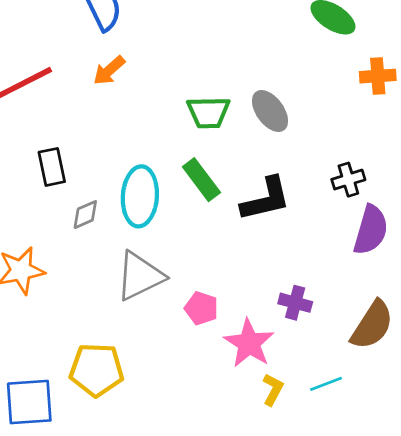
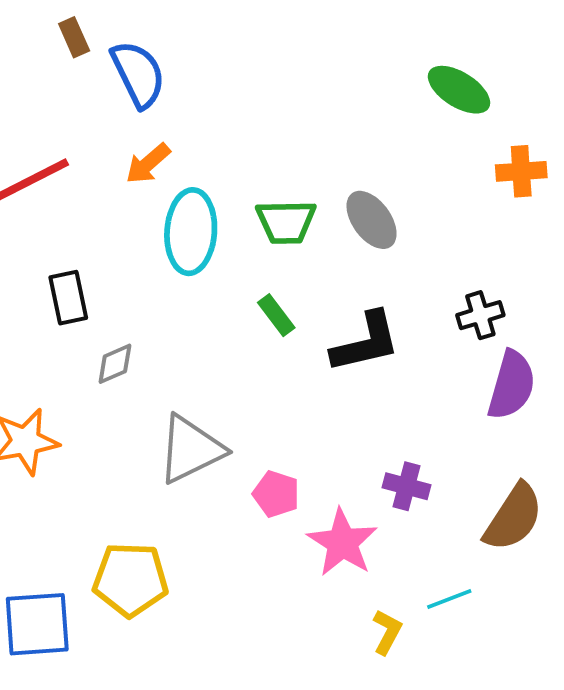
green rectangle: (201, 180) -> (276, 315), size x0.7
cyan ellipse: (140, 196) -> (191, 232), moved
yellow L-shape: (273, 389) -> (387, 632), moved

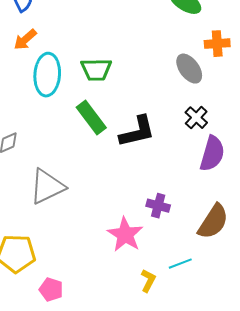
gray ellipse: (372, 220) -> (189, 69), moved
green rectangle: (276, 315) -> (91, 118), size x1.6
black cross: (480, 315) -> (196, 118), turned -30
pink pentagon: (276, 494) -> (51, 290), moved

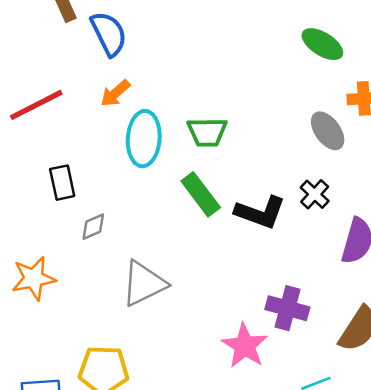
black cross: (196, 118) -> (315, 194), moved
black L-shape: (137, 132) -> (260, 212), turned 33
purple cross: (158, 206) -> (287, 308), size x1.4

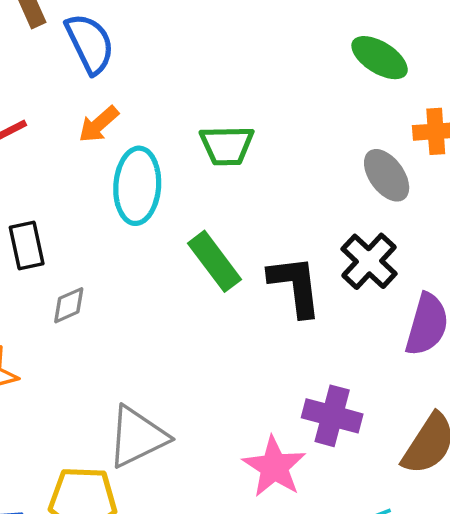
green trapezoid: (207, 132) -> (227, 145), moved
black cross: (315, 194) -> (369, 261), size x1.4
black L-shape: (260, 212) -> (295, 286), turned -117
gray triangle: (144, 284) -> (137, 437), moved

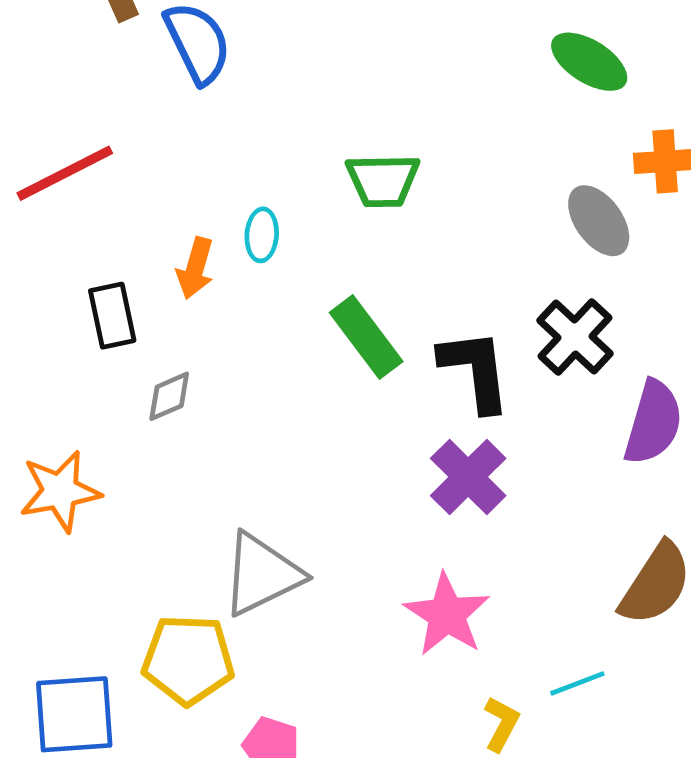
orange arrow: (99, 124) -> (195, 268), moved, turned -33
cyan ellipse: (137, 186) -> (262, 235), size x0.5
purple cross: (332, 416) -> (468, 477), moved, turned 30

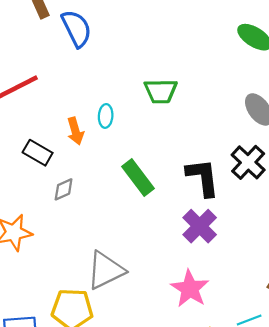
orange arrow: (195, 268) -> (75, 131), turned -32
black rectangle: (112, 316) -> (38, 153), turned -48
green rectangle: (366, 337) -> (138, 177), moved

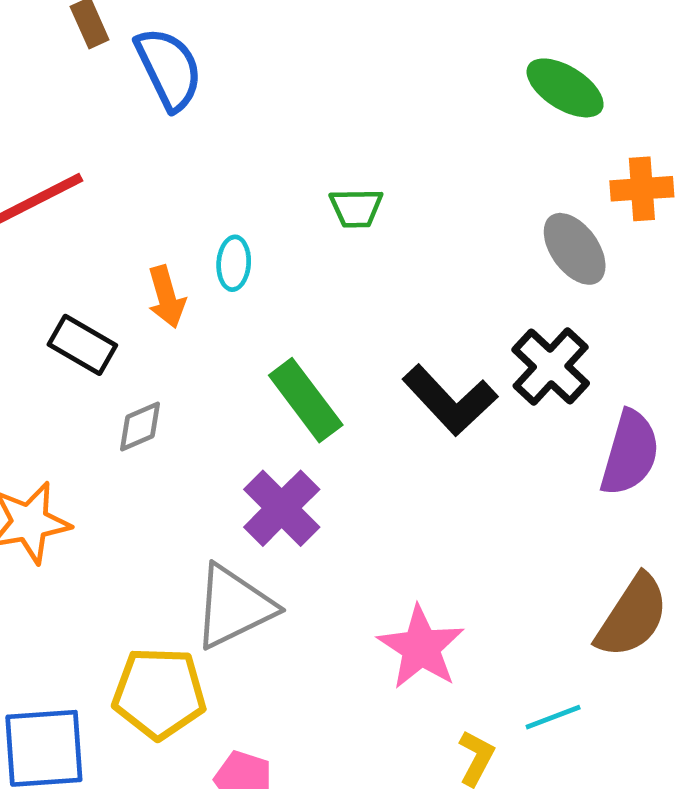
green trapezoid: (161, 91) -> (356, 208), size x0.7
black L-shape: (203, 177) -> (450, 400), turned 144
purple cross: (200, 226) -> (282, 508), moved

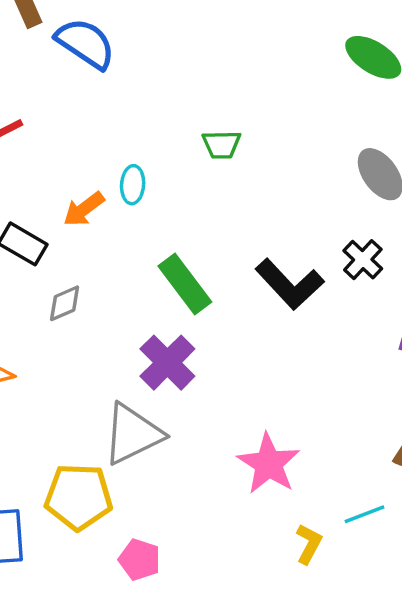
blue semicircle: (169, 69) -> (86, 43), turned -30
orange arrow: (166, 297) -> (84, 209), turned 69
black cross: (551, 367) -> (363, 260), size x0.7

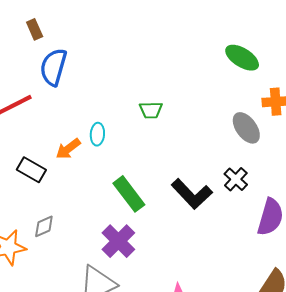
blue semicircle: (86, 43) -> (53, 67), moved, turned -108
gray diamond: (65, 303) -> (44, 226), moved

